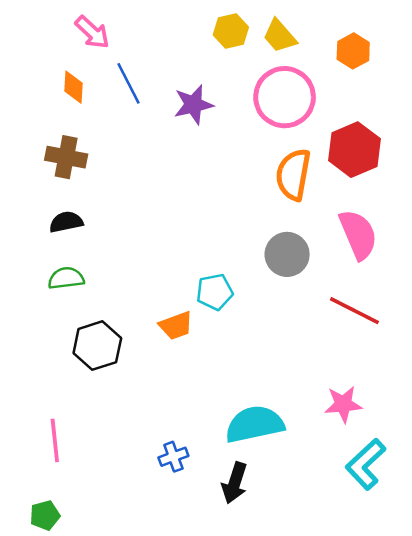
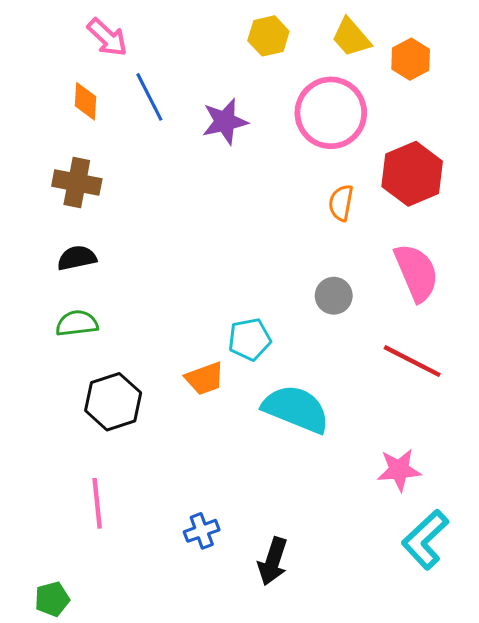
yellow trapezoid: (280, 36) -> (351, 37), moved
orange semicircle: (293, 175) -> (341, 203), size x0.6
gray circle: (287, 254) -> (334, 296), size x0.7
cyan semicircle: (255, 424) -> (296, 409), moved, turned 34
pink line: (55, 440) -> (97, 503), moved

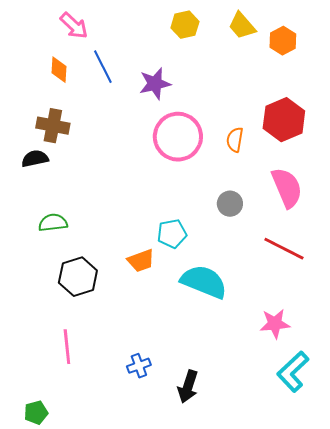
pink circle: (331, 113) -> (178, 137), moved
black semicircle: (77, 258) -> (35, 159), moved

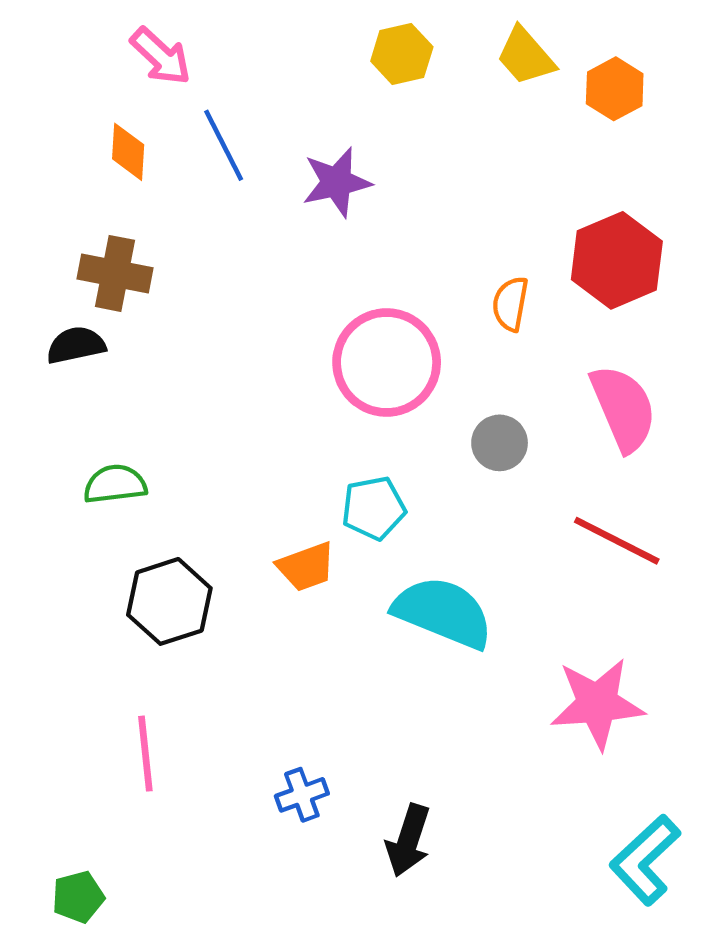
pink circle: (178, 137) -> (387, 363), moved
pink star: (275, 324) -> (597, 704), size x1.4
cyan L-shape: (293, 372) -> (645, 860), moved

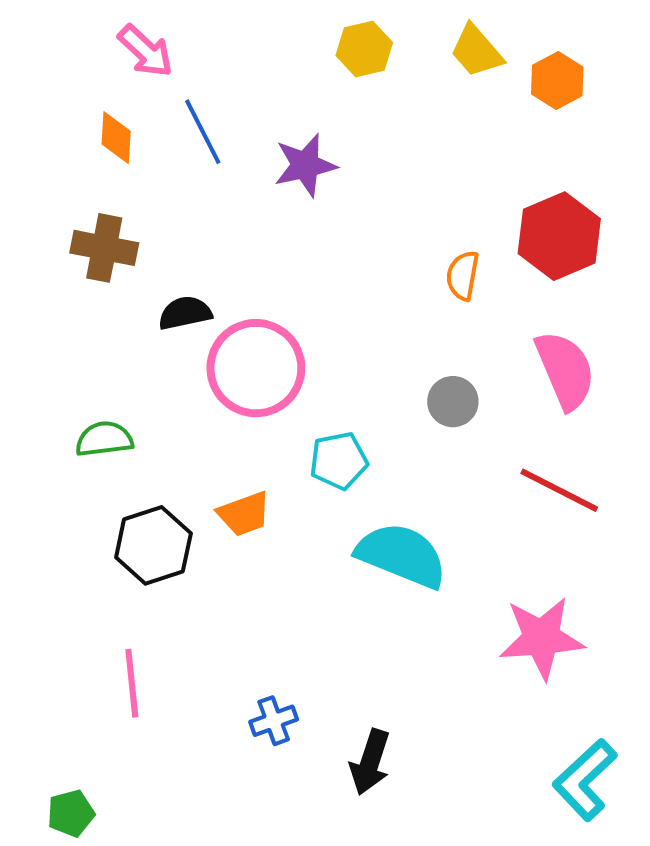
black semicircle: (76, 345) -> (185, 313), moved
pink circle: (387, 363) -> (256, 368), moved
orange trapezoid: (306, 567) -> (244, 514), moved

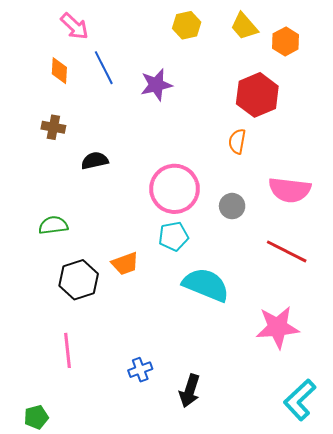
red hexagon: (559, 236) -> (257, 95), moved
brown cross: (104, 248) -> (53, 127), size x0.7
pink circle: (256, 368) -> (174, 189), moved
pink semicircle: (565, 370) -> (290, 190), turned 120

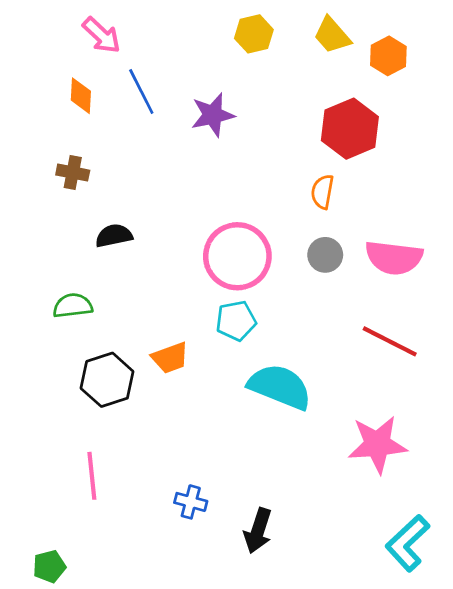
black semicircle: (95, 161) -> (114, 236), moved
gray circle: (232, 206) -> (325, 255), moved
blue cross: (140, 370) -> (191, 502), turned 35

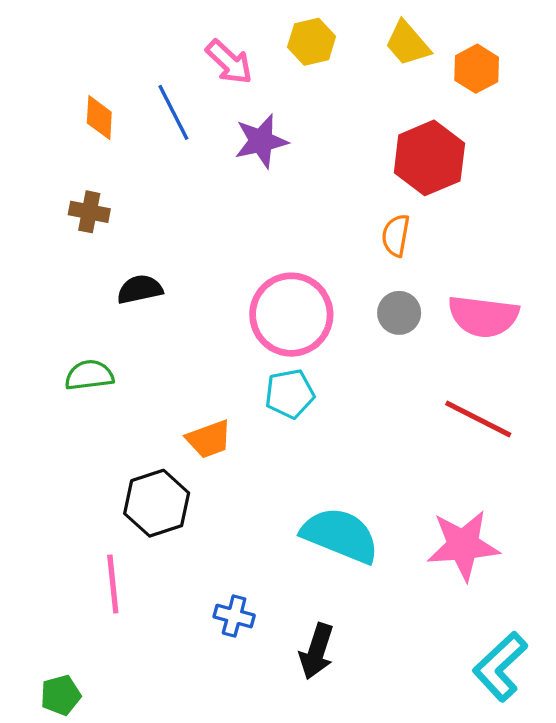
pink arrow: (101, 35) -> (229, 62), moved
black hexagon: (107, 380) -> (157, 503), moved
cyan semicircle: (280, 387) -> (340, 535), moved

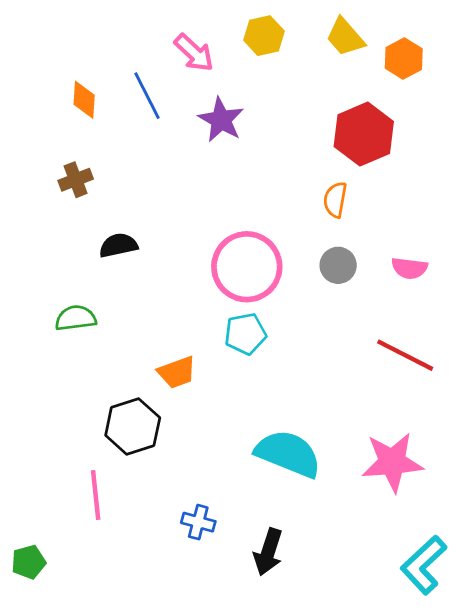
purple star: (261, 141) -> (221, 120), turned -30
brown cross: (89, 212) -> (76, 180), turned -32
pink semicircle: (483, 316) -> (409, 268), size x0.6
green pentagon: (61, 695) -> (29, 562), moved

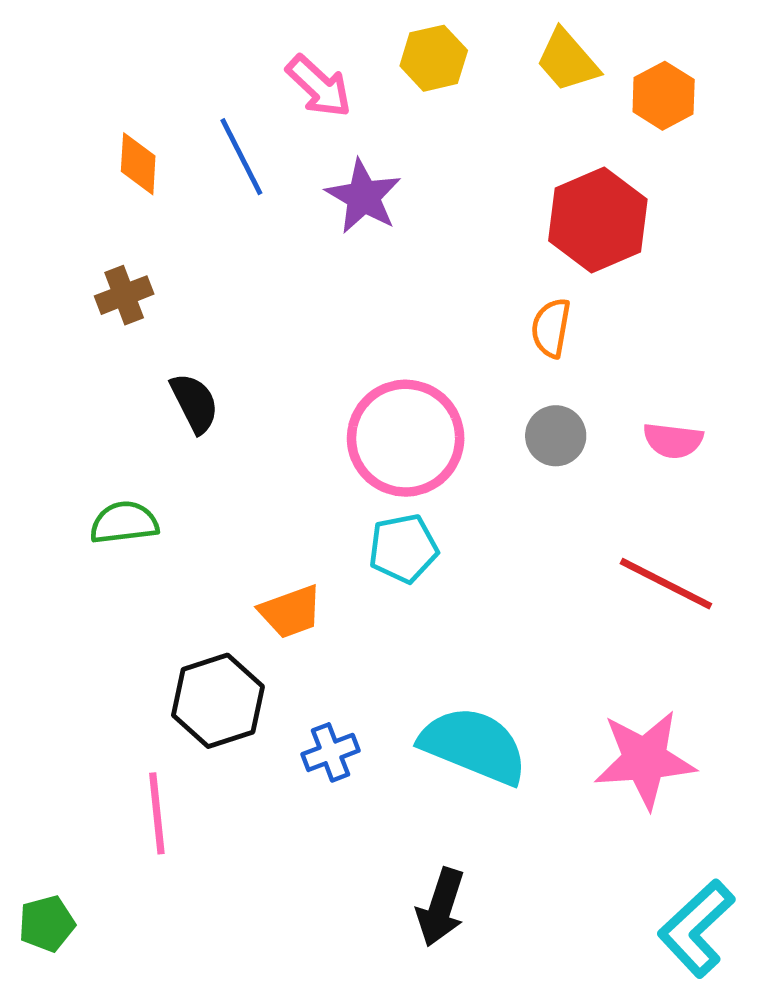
black semicircle: (118, 245) -> (194, 403), turned 75
blue cross: (198, 522) -> (331, 752), moved, turned -36

